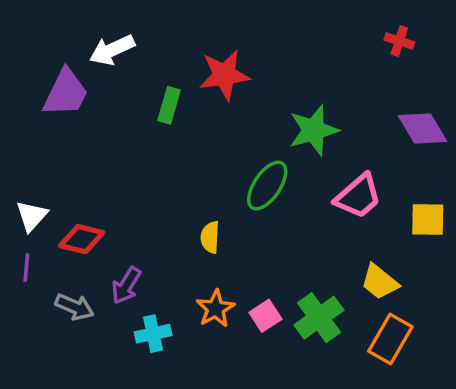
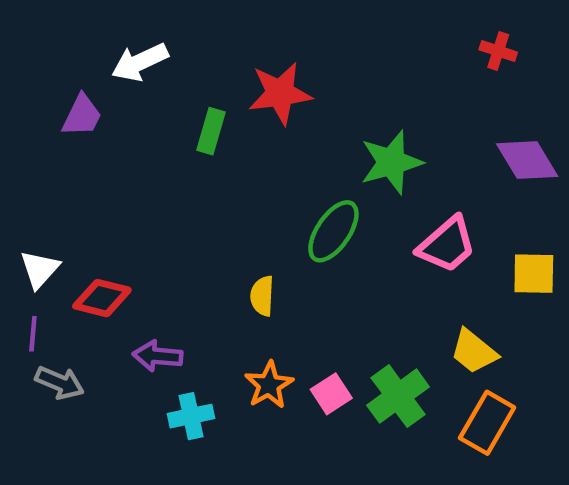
purple trapezoid: (66, 93) -> (82, 116), size x0.7
purple arrow: (126, 285) -> (158, 356), turned 63
gray arrow: (75, 307) -> (60, 383), moved

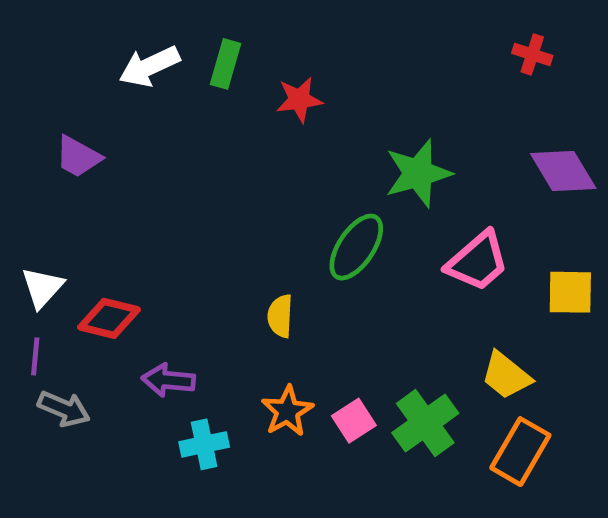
red star: (280, 93) -> (299, 100), size x0.7
purple trapezoid: (82, 116) -> (78, 157), moved, turned 93
green rectangle: (211, 131) -> (226, 64), moved

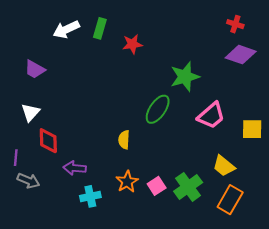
purple diamond: (563, 171) -> (241, 55), moved, turned -40
white triangle: (42, 287) -> (30, 112), moved
red diamond: (109, 318) -> (48, 141), turned 75

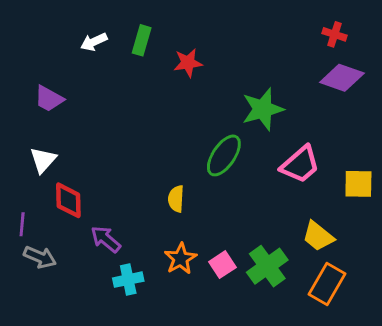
white arrow: (66, 29) -> (94, 42), size x0.7
purple arrow: (75, 168) -> (106, 239), turned 35

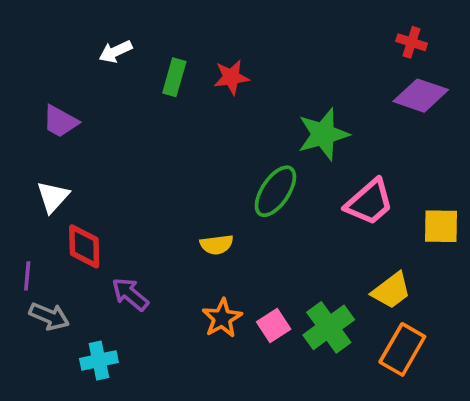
green rectangle: (142, 40) -> (174, 77), moved
yellow semicircle: (176, 199) -> (217, 245), turned -100
yellow trapezoid: (318, 236) -> (391, 291), turned -76
cyan cross: (128, 280) -> (99, 360), moved

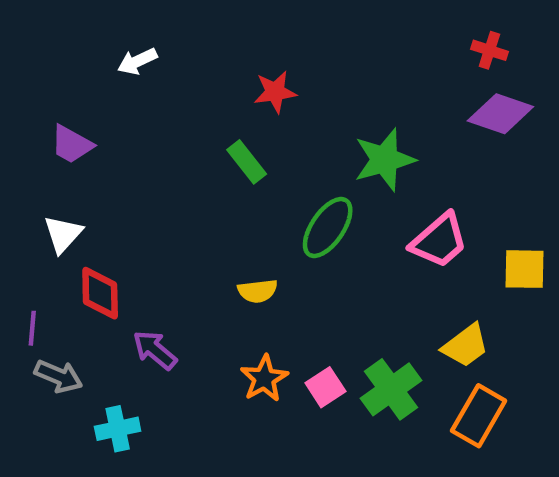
green rectangle: (174, 77) -> (247, 162), moved, turned -54

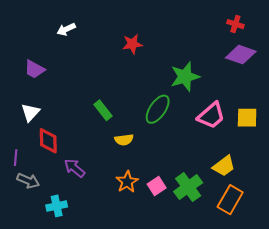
green rectangle: (247, 162) -> (103, 110), moved
yellow square: (525, 269) -> (247, 118), moved

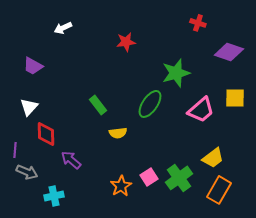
red cross: (235, 24) -> (198, 23), moved
yellow square: (247, 118) -> (235, 98), moved
orange star: (127, 182) -> (121, 186), moved

